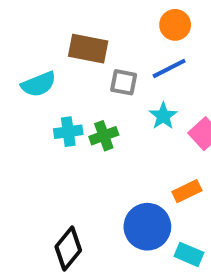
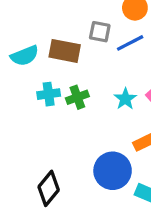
brown rectangle: (88, 49) -> (65, 51), moved
gray square: (124, 82) -> (100, 32), moved
cyan star: (163, 116) -> (125, 99), moved

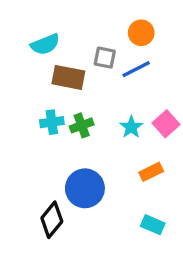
cyan semicircle: (25, 56) -> (45, 44), moved
blue circle: (113, 171) -> (85, 188), moved

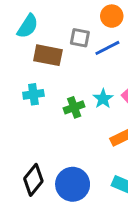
cyan semicircle: (45, 44) -> (28, 26), turned -35
green cross: (82, 125) -> (74, 107), moved
blue circle: (85, 188) -> (73, 184), moved

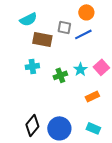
cyan semicircle: (28, 26) -> (28, 19), turned 30

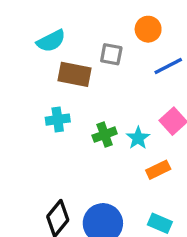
blue line: (83, 34) -> (168, 66), moved
cyan star: (80, 69) -> (138, 138), moved

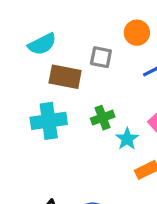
cyan cross: (58, 120) -> (49, 121), size x1.5
green cross: (105, 135) -> (103, 118), moved

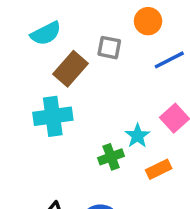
brown rectangle: (65, 77) -> (70, 69), turned -60
green cross: (103, 118) -> (111, 157), moved

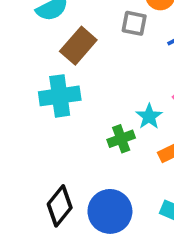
gray square: (109, 48) -> (134, 23), moved

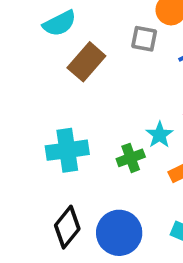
cyan cross: (60, 96) -> (67, 150), moved

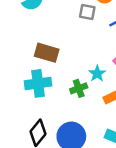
brown rectangle: (86, 62) -> (47, 53), moved, turned 65

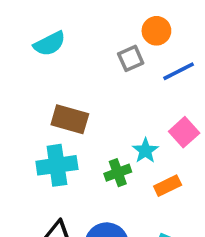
gray square: (87, 12) -> (131, 58), turned -35

